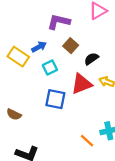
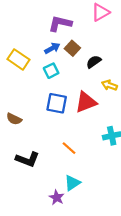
blue arrow: (39, 47) -> (52, 48), moved
red triangle: (82, 84) -> (86, 102), moved
orange line: (87, 141) -> (69, 148), moved

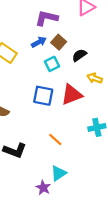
cyan square: (51, 71) -> (52, 64), moved

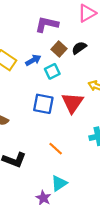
blue arrow: (39, 42) -> (33, 60), moved
black semicircle: (79, 55) -> (79, 48), moved
red triangle: (72, 95) -> (72, 103), turned -35

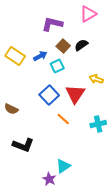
blue square: (43, 104) -> (49, 95), turned 36
orange line: (56, 149) -> (63, 119), moved

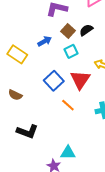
yellow rectangle: (15, 56) -> (17, 54), moved
cyan square: (57, 66) -> (71, 51), moved
cyan triangle: (63, 166) -> (68, 153), turned 35

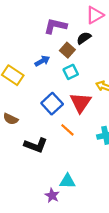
black semicircle: (86, 30) -> (84, 38), moved
black L-shape: (27, 131) -> (36, 145), moved

